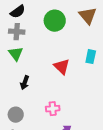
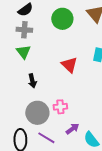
black arrow: (25, 83) -> (32, 81), turned -32
gray circle: (16, 115) -> (37, 113), moved, size x1.5

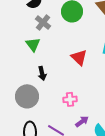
gray cross: (24, 30) -> (43, 22), moved, turned 35
gray circle: (37, 113) -> (27, 96), moved

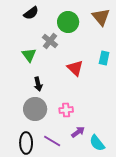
gray cross: (43, 22) -> (50, 41), moved
gray circle: (27, 96) -> (35, 109), moved

